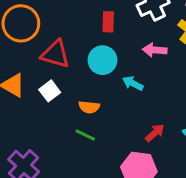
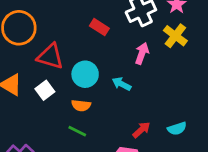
red rectangle: (108, 22) -> (99, 27), turned -60
pink arrow: (155, 50) -> (142, 53), turned 105
cyan circle: (102, 60) -> (85, 74), moved

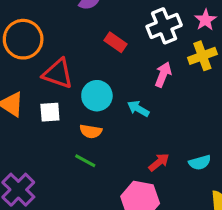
yellow cross: (175, 36) -> (202, 56), turned 30
white square: (45, 90) -> (50, 112), turned 30

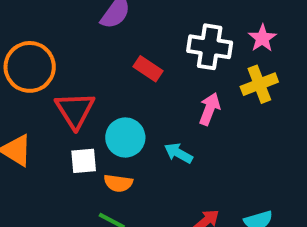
white cross: (164, 26) -> (210, 47), turned 32
red triangle: (58, 74) -> (75, 110), turned 40
white square: (50, 112) -> (84, 161), moved

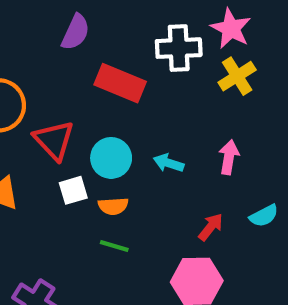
pink star: (262, 38) -> (231, 29), size x1.4
red rectangle: (148, 69) -> (120, 83), size x1.6
pink arrow: (209, 109) -> (229, 157), moved

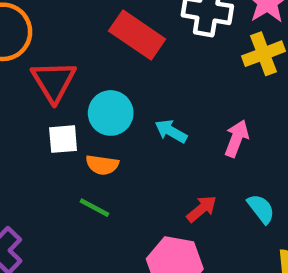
cyan semicircle: (264, 216) -> (261, 209), turned -112

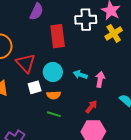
red rectangle: (137, 35) -> (58, 36), turned 60
pink arrow: (237, 138) -> (100, 79), moved
red arrow: (202, 209) -> (91, 107), moved

